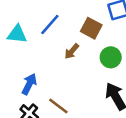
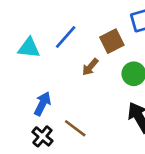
brown square: (91, 28) -> (112, 41), turned 35

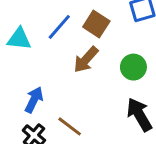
brown square: (112, 41) -> (96, 24), moved, turned -30
brown arrow: (90, 67) -> (86, 60), size x1.4

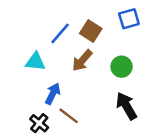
cyan triangle: (19, 39) -> (35, 62), moved
blue arrow: (34, 100) -> (53, 94), moved

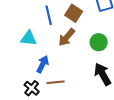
blue line: (60, 33) -> (49, 15), turned -54
brown line: (69, 116) -> (56, 82), turned -42

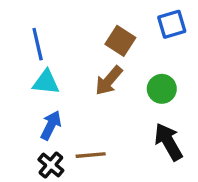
blue line: (49, 15) -> (38, 44), moved
blue arrow: (43, 64) -> (51, 125), moved

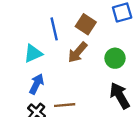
blue line: (38, 44) -> (54, 29), moved
cyan triangle: (46, 82) -> (33, 54), turned -30

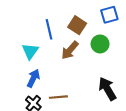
cyan triangle: (33, 54) -> (30, 51), turned -30
green circle: (115, 58) -> (100, 44), moved

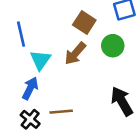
blue line: (49, 29) -> (21, 34), moved
cyan triangle: (30, 51) -> (40, 60), moved

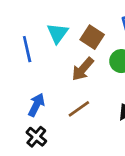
cyan triangle: (40, 60) -> (58, 33), moved
brown line: (61, 112) -> (79, 109), moved, turned -30

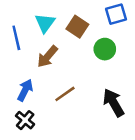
brown arrow: (83, 69) -> (47, 57), moved

